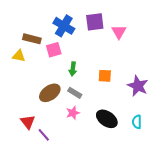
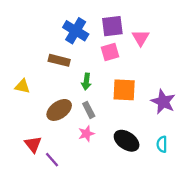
brown rectangle: (32, 39) -> (59, 60), moved
pink square: (54, 50) -> (110, 52), moved
yellow triangle: (19, 56) -> (22, 86), moved
orange square: (105, 76) -> (124, 90), size x1.5
gray rectangle: (75, 93) -> (89, 110), turned 32

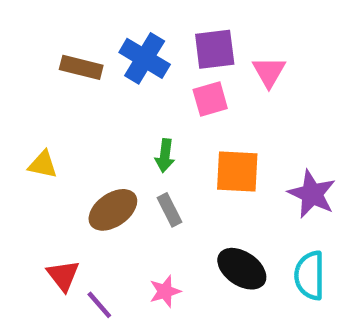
brown rectangle: (59, 60) -> (81, 67), moved
pink star: (86, 134) -> (165, 291), moved
cyan semicircle: (162, 144) -> (310, 275), size x1.5

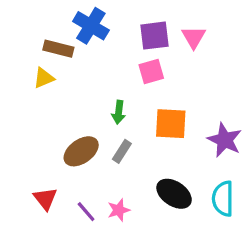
blue cross: (145, 58) -> (91, 26), moved
pink triangle: (269, 72) -> (194, 37), moved
yellow triangle: (43, 165) -> (44, 78), moved, turned -35
gray rectangle: (169, 210) -> (122, 151), turned 60
purple line: (99, 305) -> (86, 212), moved

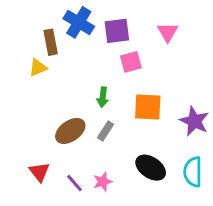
purple square: (154, 36) -> (117, 31), moved
brown rectangle: (58, 49) -> (51, 42), turned 65

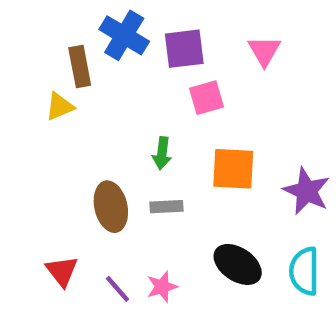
brown ellipse: (70, 131) -> (111, 207), turned -68
gray rectangle: (106, 131) -> (166, 207), turned 54

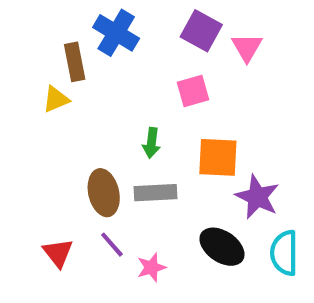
purple square: (184, 49) -> (201, 31), moved, turned 36
purple star: (307, 191) -> (257, 197), moved
gray rectangle: (166, 207) -> (156, 193), size x1.4
purple line: (118, 289) -> (112, 245), moved

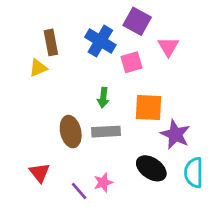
blue cross: (116, 33) -> (100, 41), moved
pink triangle: (247, 47) -> (168, 47), moved
purple line: (112, 245) -> (79, 191), moved

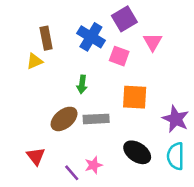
purple square: (137, 21) -> (124, 19), turned 30
pink square: (131, 62) -> (119, 56), turned 36
green arrow: (103, 98) -> (82, 84), moved
brown ellipse: (71, 132) -> (64, 119), turned 64
purple star: (175, 134) -> (176, 119), moved

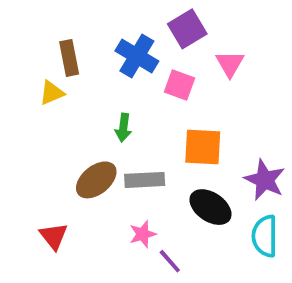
black ellipse: (137, 152) -> (211, 207), moved
pink star: (94, 165) -> (143, 234), moved
purple line: (72, 173) -> (170, 261), moved

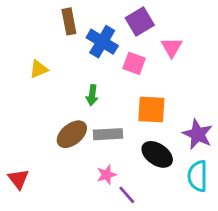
brown rectangle: (69, 58) -> (69, 21), moved
red triangle: (54, 236) -> (18, 179), moved

